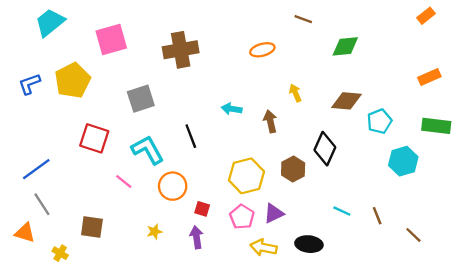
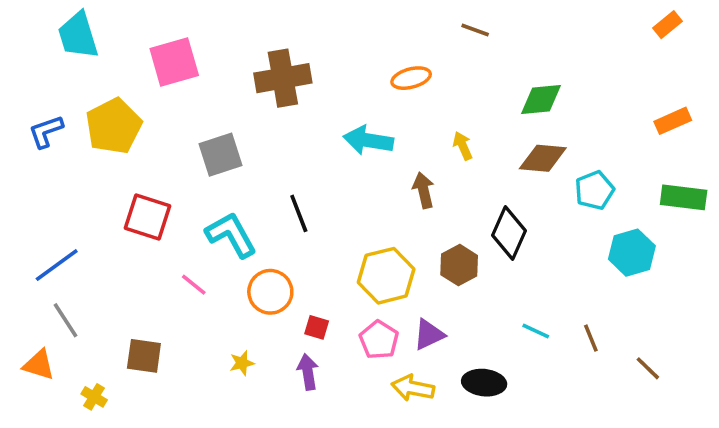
cyan trapezoid: (50, 23) -> (78, 35), turned -68
green diamond: (345, 46) -> (541, 99), moved
cyan arrow: (232, 109) -> (368, 140), moved, size x1.5

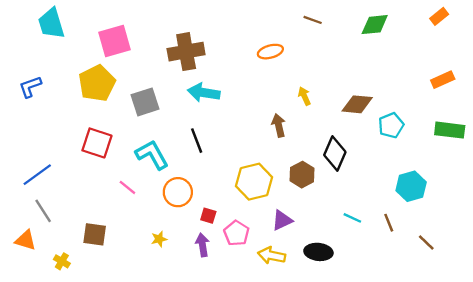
green diamond: (541, 99) -> (375, 25), moved
yellow pentagon: (114, 126) -> (97, 83), moved
cyan arrow: (368, 140) -> (204, 93), moved
cyan hexagon: (632, 253) -> (411, 186), moved
pink pentagon: (379, 340) -> (236, 233), moved

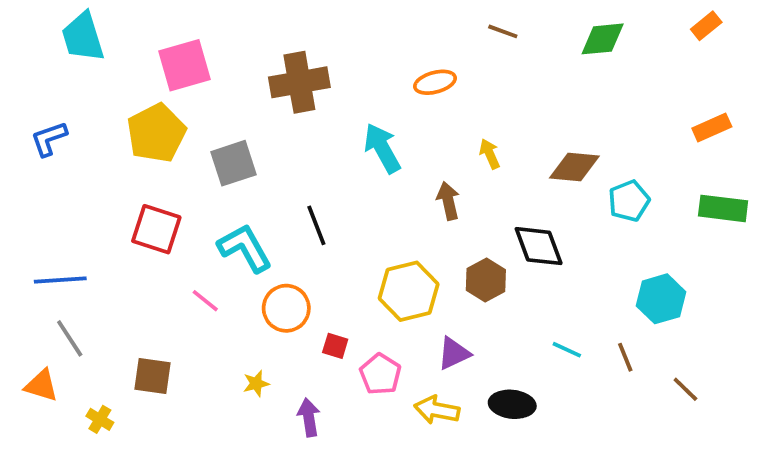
cyan arrow: (204, 93) -> (382, 148), moved, turned 52
black diamond: (335, 154) -> (539, 246), turned -44
blue line: (37, 175) -> (60, 280), turned 32
purple arrow: (202, 245) -> (309, 417), moved

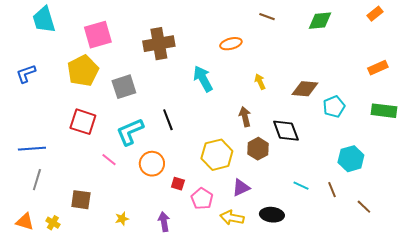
brown arrow: (448, 201) -> (245, 117), moved
cyan L-shape: (245, 248) -> (130, 132), turned -84
gray line: (70, 338) -> (37, 180), turned 50
yellow star: (256, 384) -> (122, 219), moved
orange triangle: (41, 385) -> (25, 222), moved

